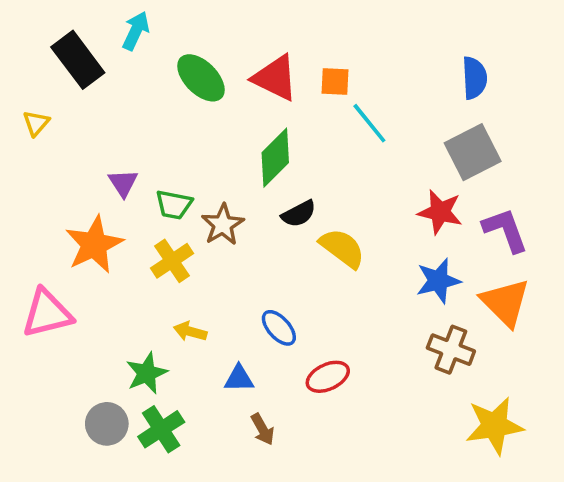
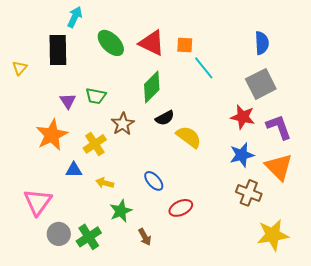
black rectangle: (78, 60) -> (58, 50), moved, turned 36
green trapezoid: (174, 205) -> (96, 96), moved
pink triangle: (47, 313) -> (38, 202), moved, turned -40
green star: (147, 373) -> (121, 211), moved
blue triangle: (239, 379) -> (74, 170), moved

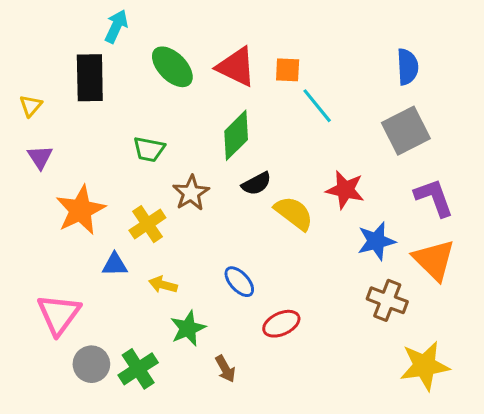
purple triangle: (68, 101) -> (40, 157), moved
red star: (243, 117) -> (345, 190), moved

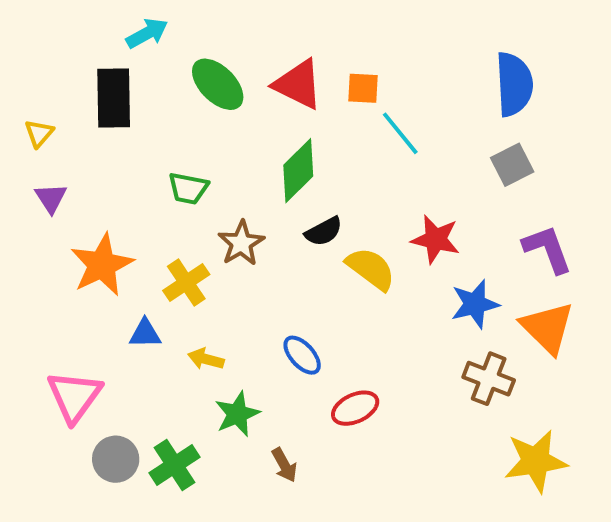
cyan arrow: (116, 26) -> (147, 33), turned 36
blue semicircle: (407, 67) -> (514, 84), size x1.4
gray square: (406, 131) -> (512, 165), size x0.7

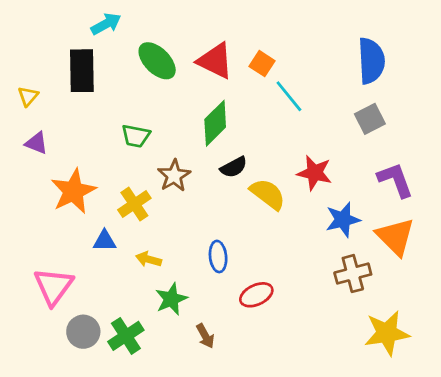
orange square: (363, 88) -> (262, 64), turned 30
purple triangle: (51, 198) -> (36, 143), turned -35
blue ellipse: (302, 355) -> (218, 257), turned 36
brown cross: (489, 379) -> (353, 274), turned -36

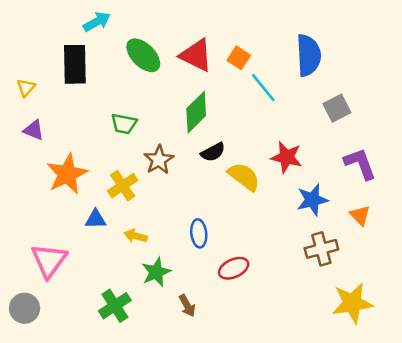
blue semicircle: (371, 61) -> (308, 55), moved
orange triangle: (395, 237) -> (360, 215), size x0.6
gray circle: (83, 332) -> (25, 308), moved

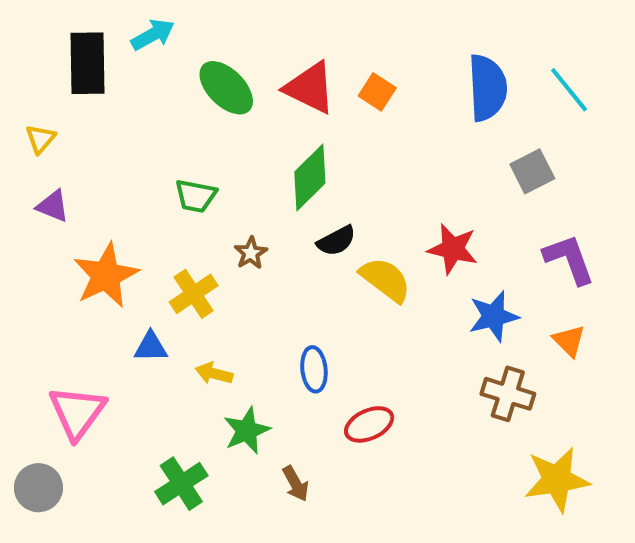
black rectangle: (75, 64) -> (87, 63), moved
cyan line: (263, 88) -> (569, 90), moved
brown star: (159, 160) -> (251, 253), size x0.7
brown cross: (321, 249) -> (508, 394), turned 32

